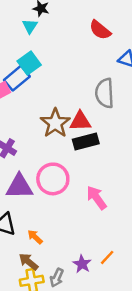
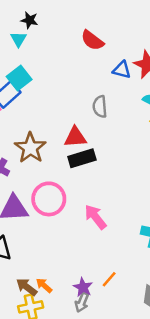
gray semicircle: (105, 93) -> (100, 107), size x0.7
brown star: (55, 123) -> (30, 148), moved
orange arrow: (35, 237) -> (44, 285), moved
gray arrow: (57, 278) -> (82, 302), moved

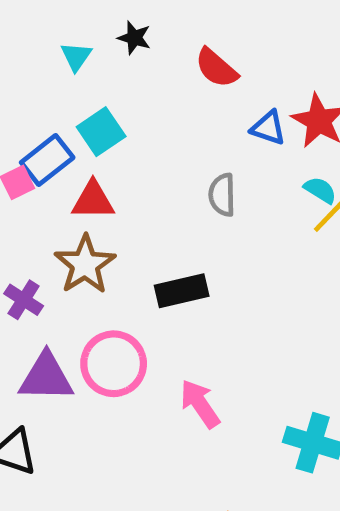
black star: (29, 20) -> (134, 38), moved
cyan square: (19, 78) -> (101, 132), moved
red triangle: (75, 137) -> (93, 200), moved

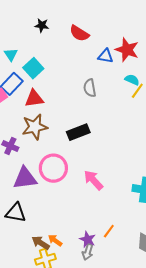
cyan triangle: (76, 56) -> (11, 55), moved
brown star: (85, 264) -> (35, 127), turned 30

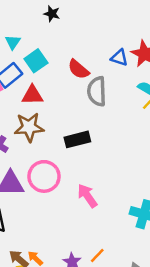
red semicircle: (79, 33) -> (78, 69), moved
gray semicircle: (90, 88) -> (97, 91), size x1.4

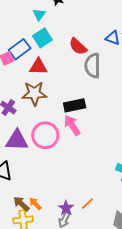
cyan triangle: (13, 42) -> (39, 15), moved
pink arrow: (87, 196) -> (72, 125), moved

